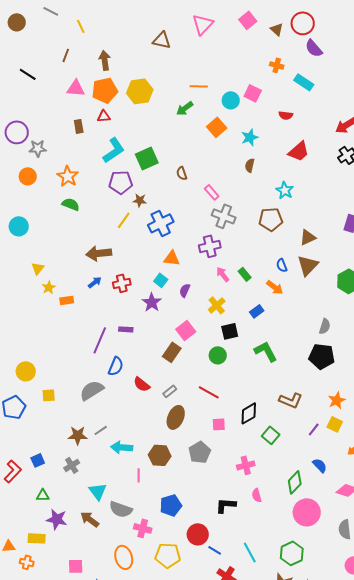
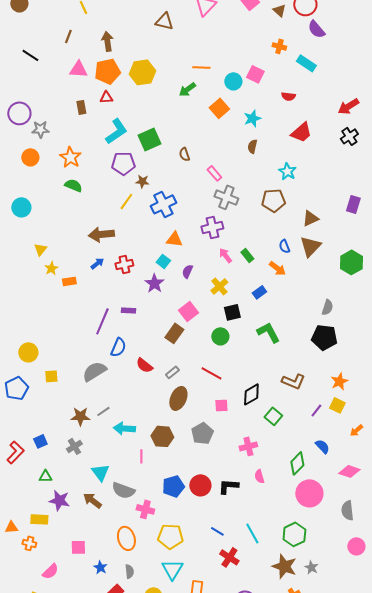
red circle: (198, 534) -> (200, 485), moved

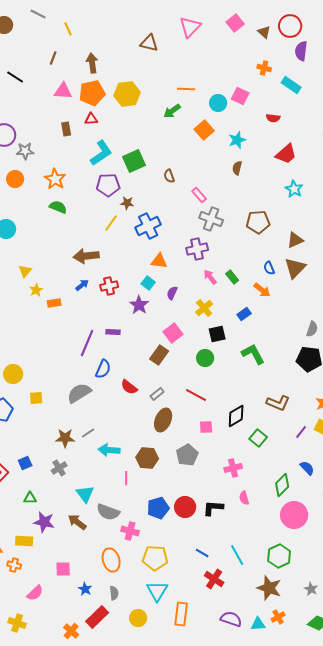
purple semicircle: (316, 29) -> (301, 51), turned 48
cyan star: (287, 171) -> (294, 189), moved
gray star: (311, 567) -> (311, 589), moved

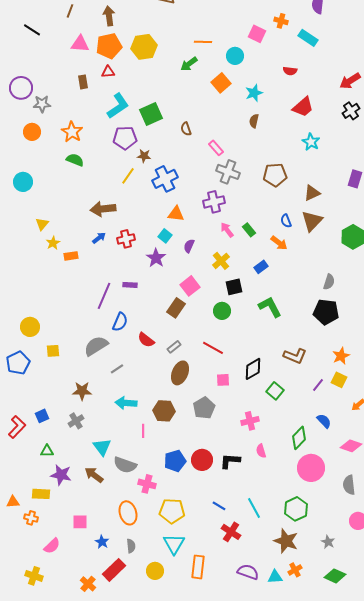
pink square: (240, 96) -> (257, 34), moved
gray line: (88, 433) -> (117, 369), moved

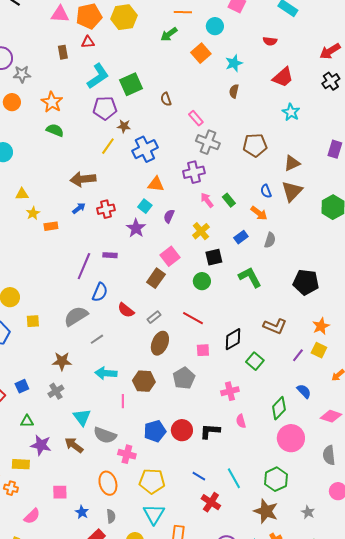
yellow triangle: (42, 224) -> (22, 194), turned 48
gray semicircle: (329, 282) -> (270, 240), moved

